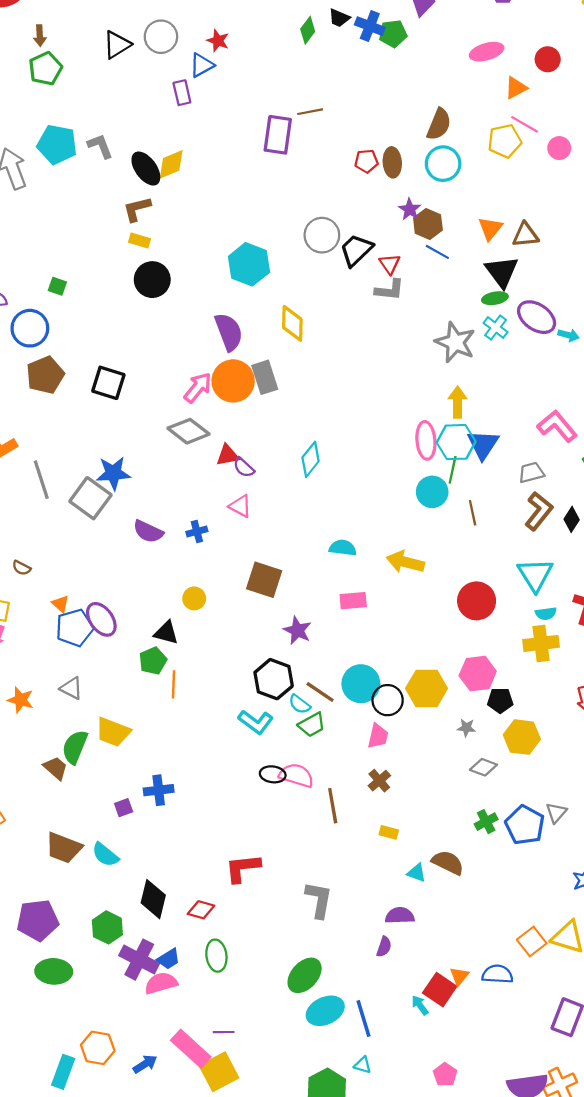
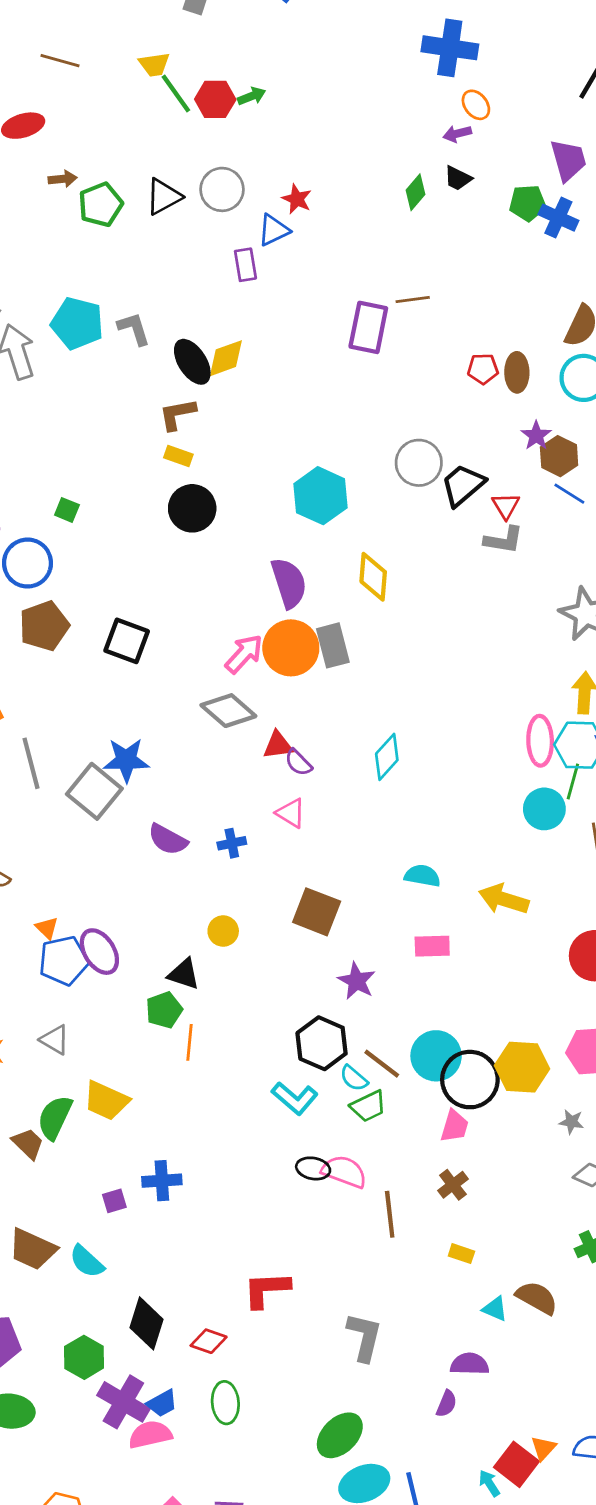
blue cross: (370, 26) -> (558, 218), moved
brown arrow: (40, 36) -> (63, 179), turned -96
green pentagon: (45, 69) -> (101, 205), moved
black circle: (388, 700) -> (470, 1080), size x1.4

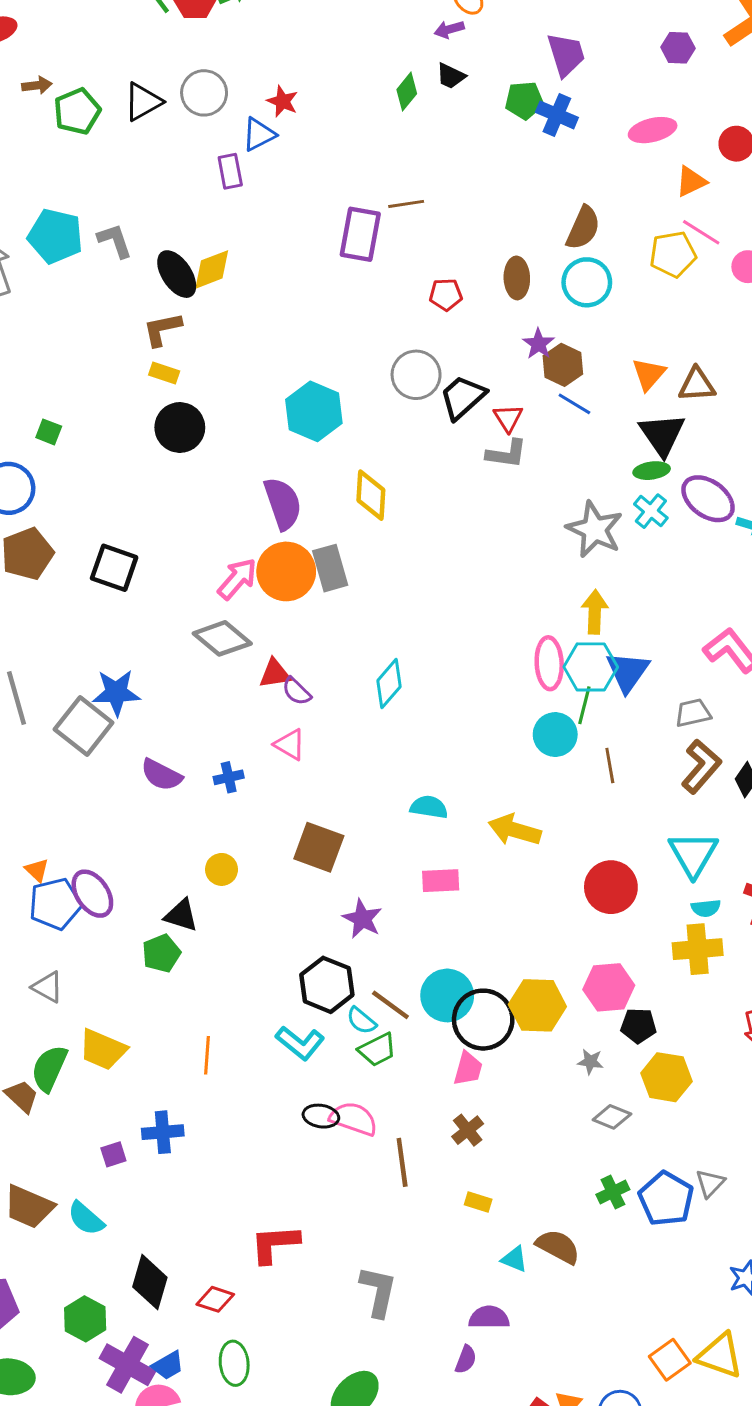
red pentagon: (483, 369) -> (446, 295), moved
orange line: (189, 1042) -> (207, 1055), moved

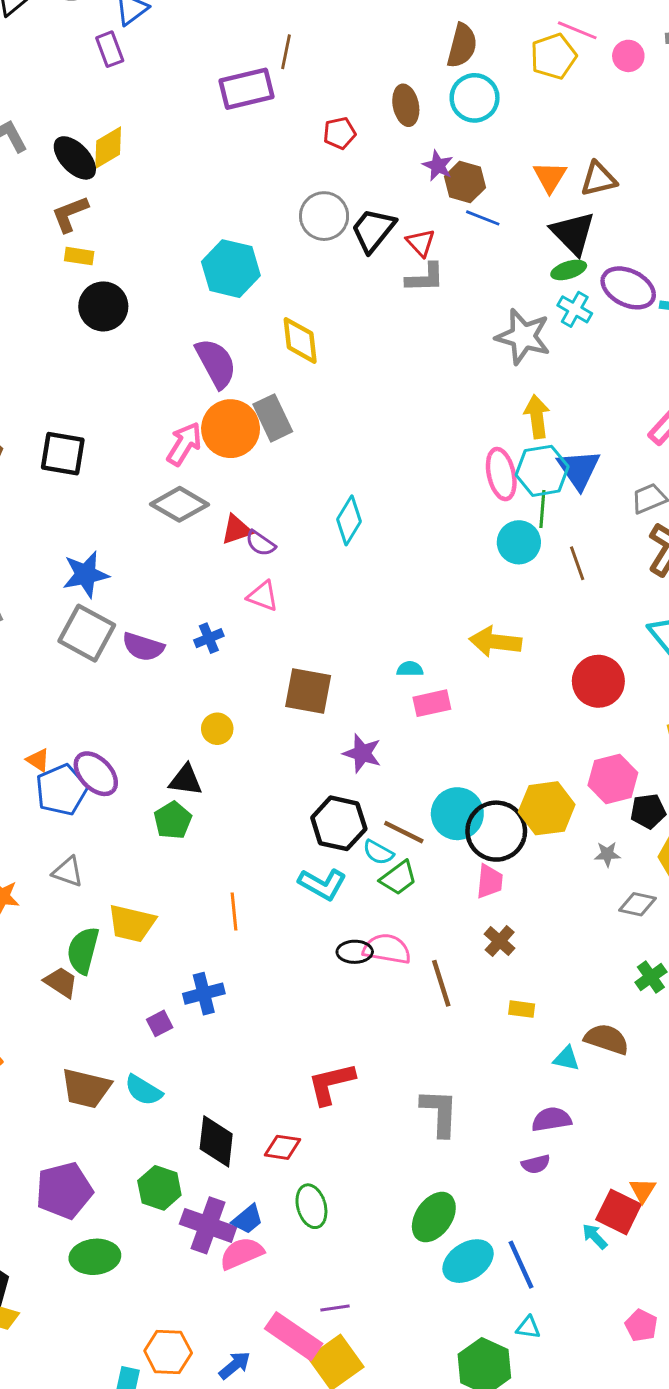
brown line: (406, 204) -> (286, 52), turned -60
purple rectangle: (360, 234) -> (247, 89), turned 76
gray square: (84, 726) -> (87, 633), moved
cyan semicircle: (429, 807) -> (410, 669), moved, size x0.7
purple semicircle: (466, 1359) -> (536, 1164), turned 64

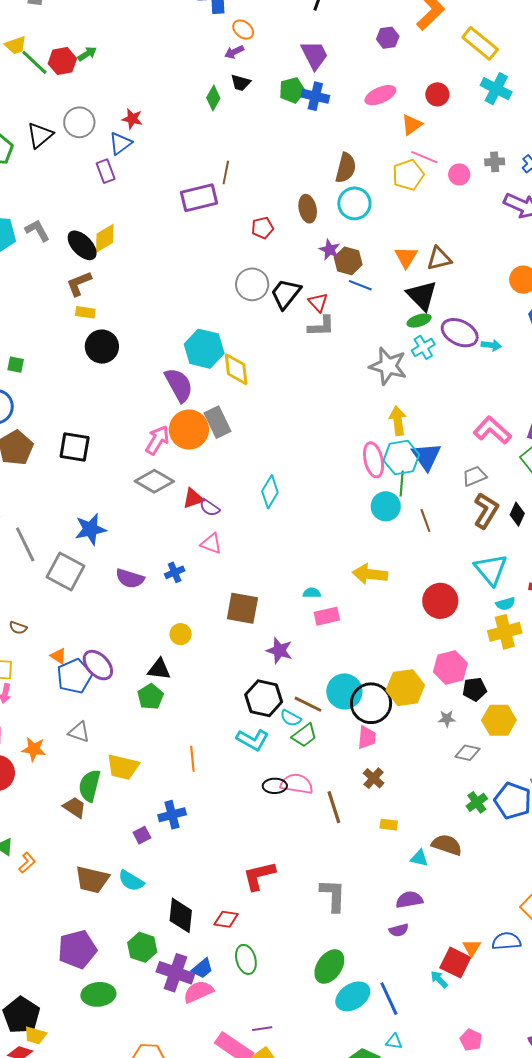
cyan hexagon: (231, 269) -> (204, 349), moved
cyan cross: (575, 309) -> (423, 347), turned 30
gray square: (87, 633) -> (65, 571), moved

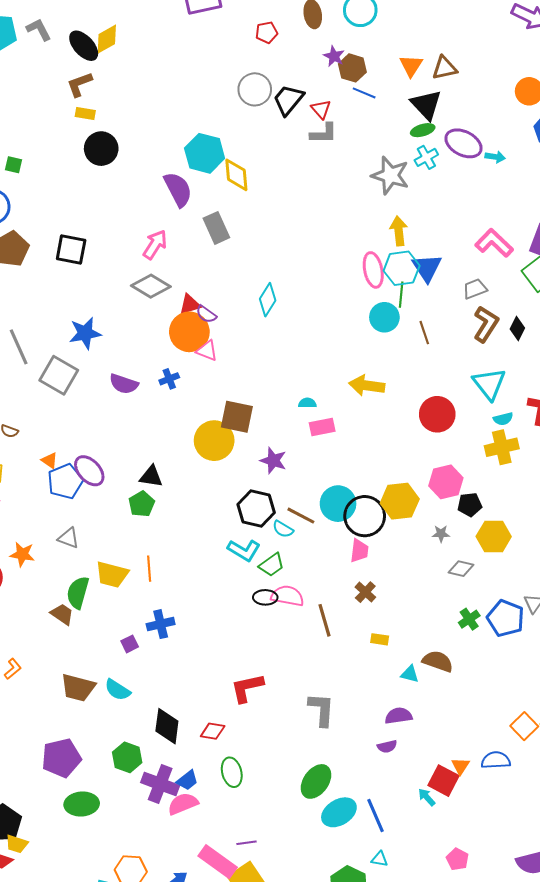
orange circle: (189, 430) -> (189, 332), moved
yellow circle: (181, 634) -> (214, 441), moved, size x1.8
green trapezoid: (304, 735) -> (272, 565), moved
orange line: (192, 759) -> (149, 569), moved

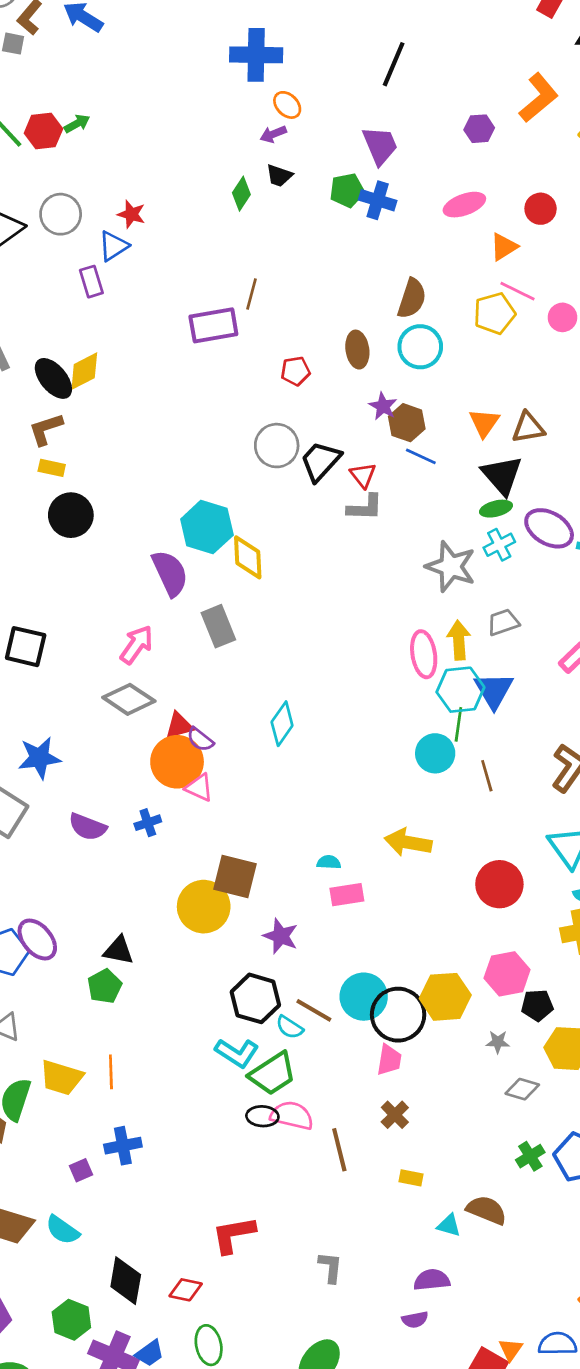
pink ellipse: (373, 270) -> (424, 654), moved
gray trapezoid: (475, 289) -> (503, 622), moved
green trapezoid: (272, 565) -> (273, 1074), size x1.4
gray L-shape: (321, 709) -> (330, 1267), size x0.7

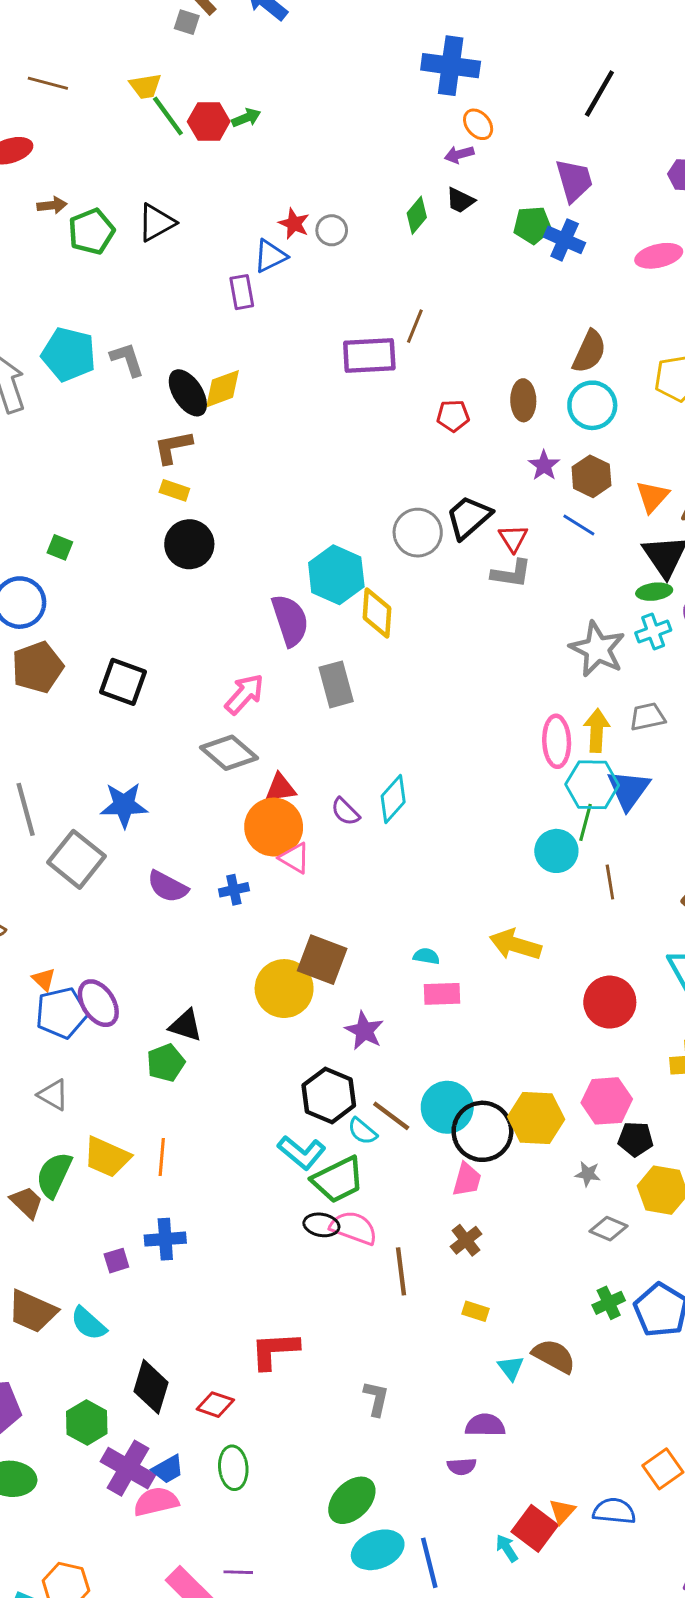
gray circle: (61, 214) -> (332, 230), moved, size x0.7
brown hexagon: (407, 423) -> (591, 476), moved
gray circle: (277, 446) -> (418, 533), moved
purple semicircle: (200, 739) -> (345, 812), moved
cyan triangle: (449, 1225) -> (511, 1368), turned 30

